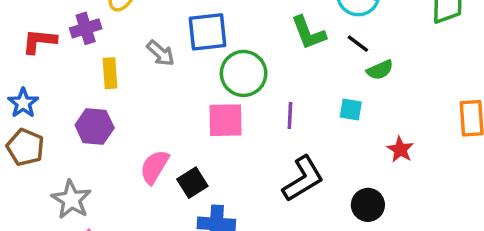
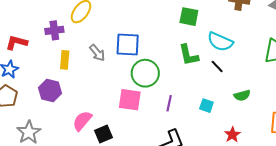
red L-shape: (39, 41) -> (16, 43), moved
green semicircle: (380, 70) -> (242, 95), moved

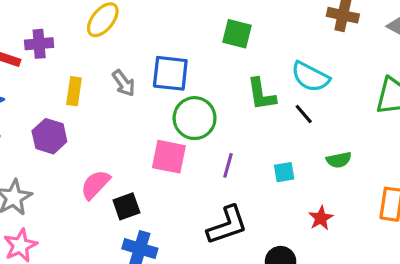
green square: (189, 17) -> (237, 34), moved
purple cross: (54, 30) -> (39, 44), moved
cyan square: (206, 106) -> (284, 172), turned -32

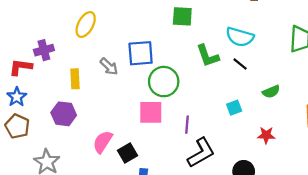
purple line: (228, 165) -> (187, 125), moved
red star: (321, 218) -> (266, 135), turned -30

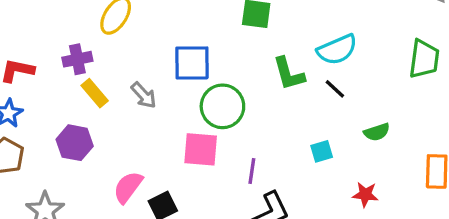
cyan semicircle: (240, 37) -> (337, 50), turned -44
purple cross: (44, 50) -> (77, 59), moved
gray arrow: (109, 66) -> (144, 95), moved
yellow rectangle: (75, 79) -> (95, 93), turned -42

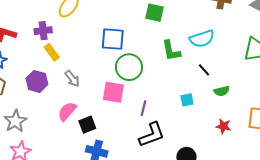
black line: (335, 89) -> (204, 70), moved
gray arrow: (144, 95) -> (72, 79), moved
red star: (365, 194) -> (223, 126), moved

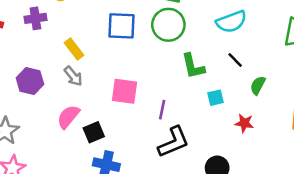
green L-shape: (171, 51) -> (193, 66), moved
yellow rectangle: (52, 52) -> (74, 49), moved
green circle: (129, 67) -> (168, 25), moved
green semicircle: (222, 91) -> (258, 85), turned 133
red star: (223, 126) -> (244, 123), moved

